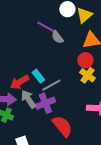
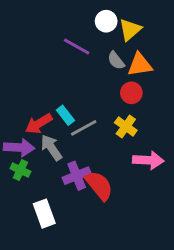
gray semicircle: (57, 37) -> (116, 61), moved
yellow cross: (87, 75) -> (126, 127), moved
purple cross: (45, 103) -> (77, 176), moved

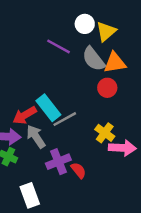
gray semicircle: (116, 61) -> (93, 59), size x1.5
cyan rectangle: (65, 115) -> (48, 108), size x1.5
yellow cross: (126, 127) -> (105, 133), moved
red semicircle: (99, 185) -> (78, 170), size x0.6

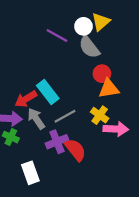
white circle: (85, 24) -> (83, 26), moved
orange triangle: (115, 63) -> (109, 89), moved
gray line: (65, 119) -> (65, 116), moved
red semicircle: (78, 170) -> (75, 150), size x1.5

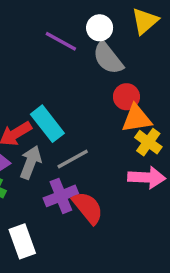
yellow triangle: (101, 22) -> (145, 21), moved
yellow cross: (100, 115) -> (148, 142), moved
gray arrow: (36, 119) -> (31, 162), turned 55

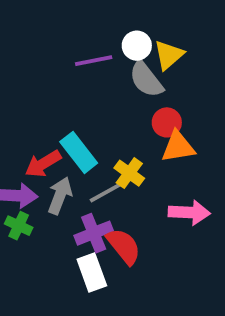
yellow triangle: (145, 21) -> (169, 55), moved
purple line: (61, 41) -> (94, 61), turned -40
yellow cross: (148, 142) -> (129, 173), moved
white rectangle: (22, 241) -> (92, 272), moved

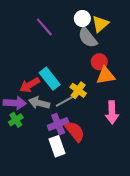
purple line: (94, 61) -> (44, 27), moved, turned 60
gray arrow: (60, 196) -> (39, 103), turned -96
pink arrow: (189, 212) -> (112, 112), turned 85
green cross: (19, 226) -> (16, 120), turned 32

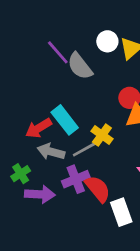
gray semicircle: (88, 37) -> (80, 66), moved
purple arrow: (15, 103) -> (40, 194), moved
white rectangle: (57, 146) -> (121, 212), moved

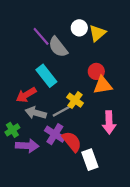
cyan rectangle: (65, 120) -> (46, 76), moved
purple cross: (76, 179) -> (55, 134), turned -36

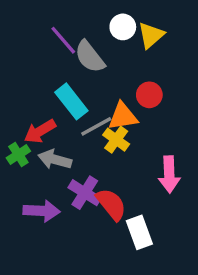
orange triangle: (103, 85) -> (123, 116), moved
gray line: (62, 111) -> (96, 126), moved
green cross: (12, 130) -> (18, 155), moved

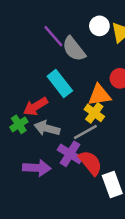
gray line: (96, 126) -> (85, 132), moved

